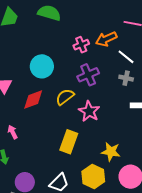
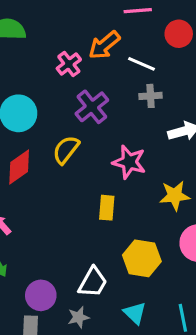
pink star: (89, 111) -> (129, 162), moved
yellow rectangle: (69, 142) -> (107, 208), moved, size x0.7
yellow star: (111, 152) -> (175, 196), moved

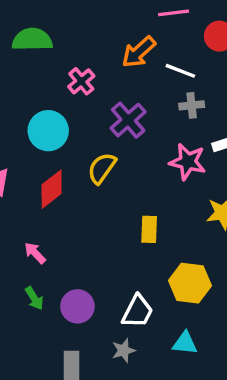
pink cross: (69, 64) -> (81, 81), moved
pink star: (129, 162) -> (188, 162), moved
purple circle: (41, 295) -> (77, 306), moved
cyan triangle: (135, 313) -> (185, 343), turned -35

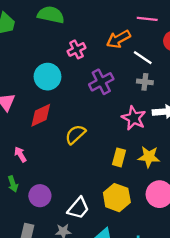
yellow semicircle: (102, 168) -> (75, 134), moved
yellow rectangle: (149, 229) -> (119, 157), moved

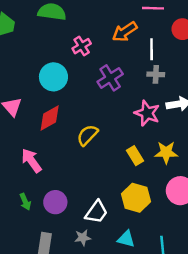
white line: (143, 58) -> (152, 49), turned 60
pink arrow: (20, 154) -> (31, 161), size x1.5
yellow rectangle: (119, 157) -> (135, 156), turned -42
green arrow: (13, 184) -> (25, 202), moved

